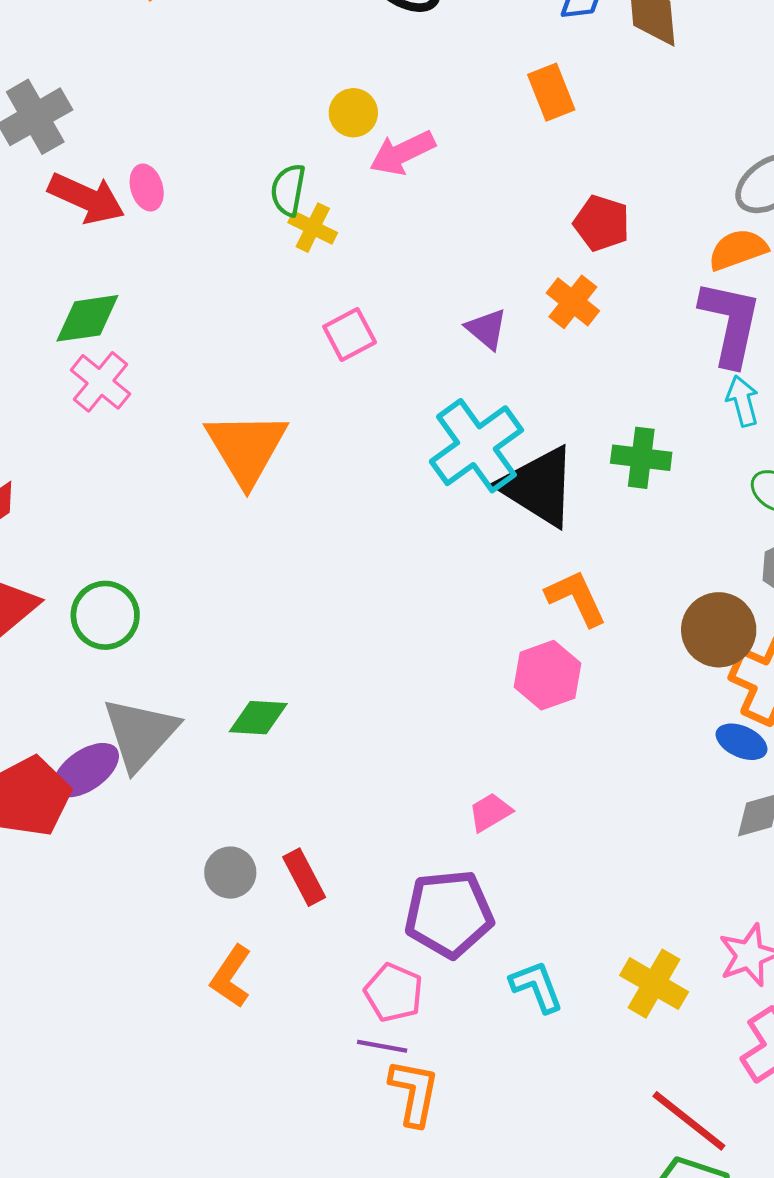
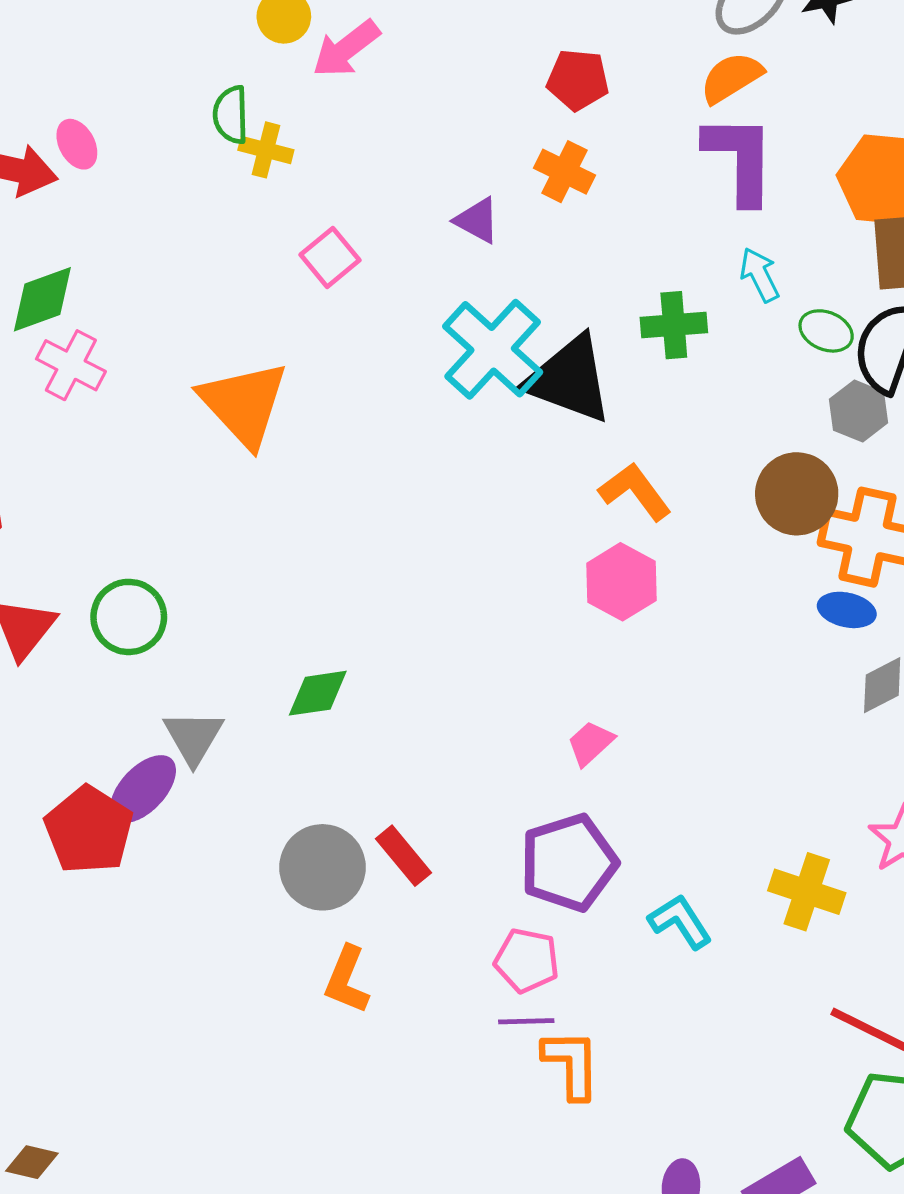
cyan arrow: (743, 401) -> (760, 275), moved
gray triangle: (140, 734) -> (193, 737), size x0.7
gray circle: (230, 873) -> (322, 867), size x1.5

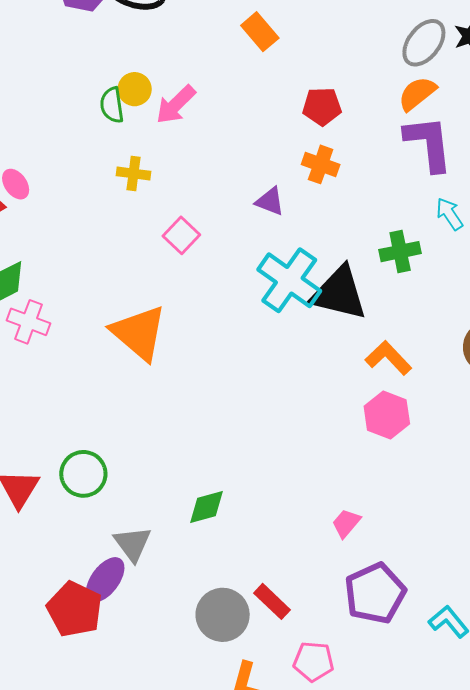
green semicircle: (231, 115) -> (112, 105), moved
pink trapezoid: (590, 743) -> (346, 523), moved
pink pentagon: (527, 960) -> (313, 661), moved

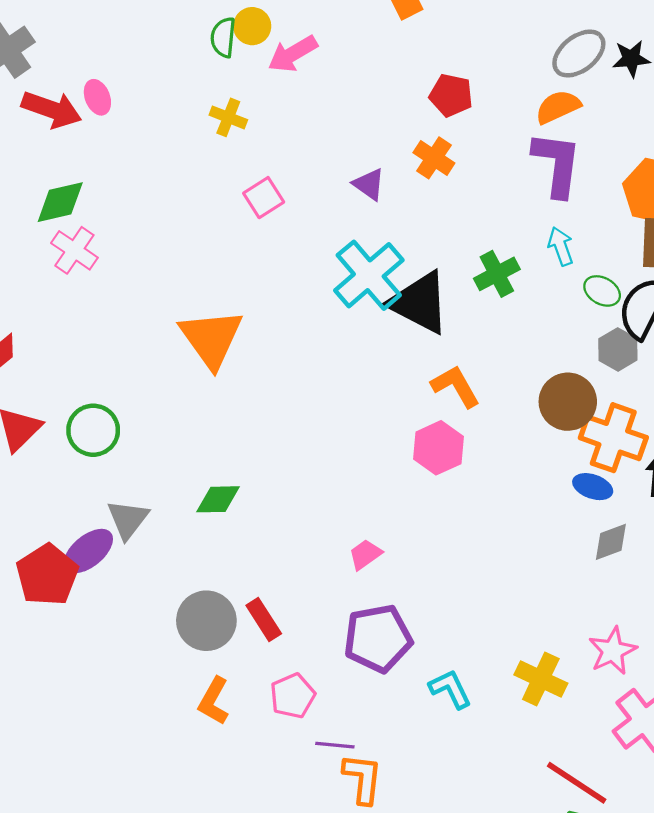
green cross: (400, 252) -> (497, 274), turned -30
orange triangle: (139, 333) -> (211, 338), moved
pink pentagon: (313, 661) -> (293, 696), turned 30

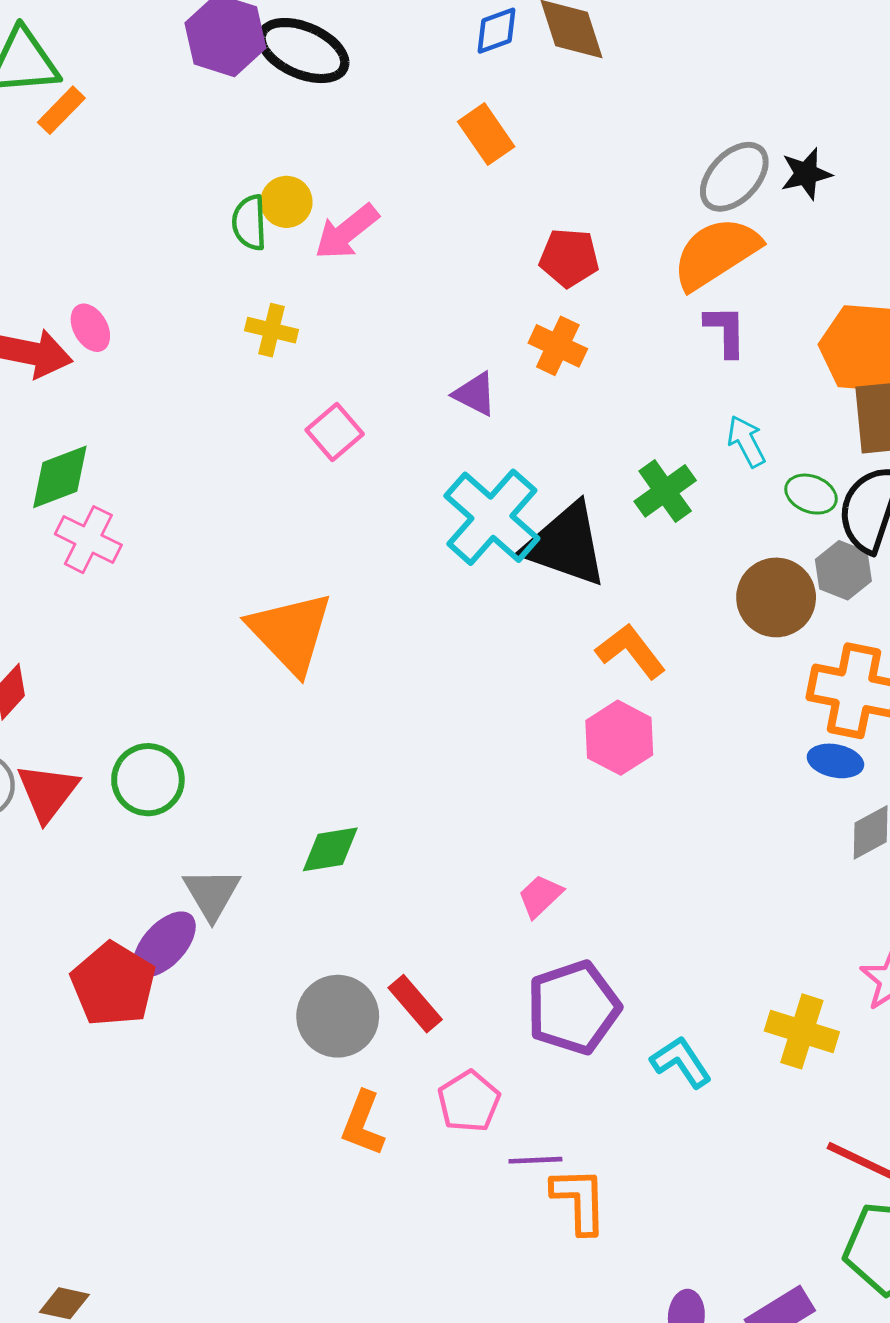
orange semicircle: (558, 107) -> (716, 253), size x1.5
purple L-shape: (557, 164) -> (726, 331), size x0.6
brown circle: (568, 402) -> (776, 597), moved

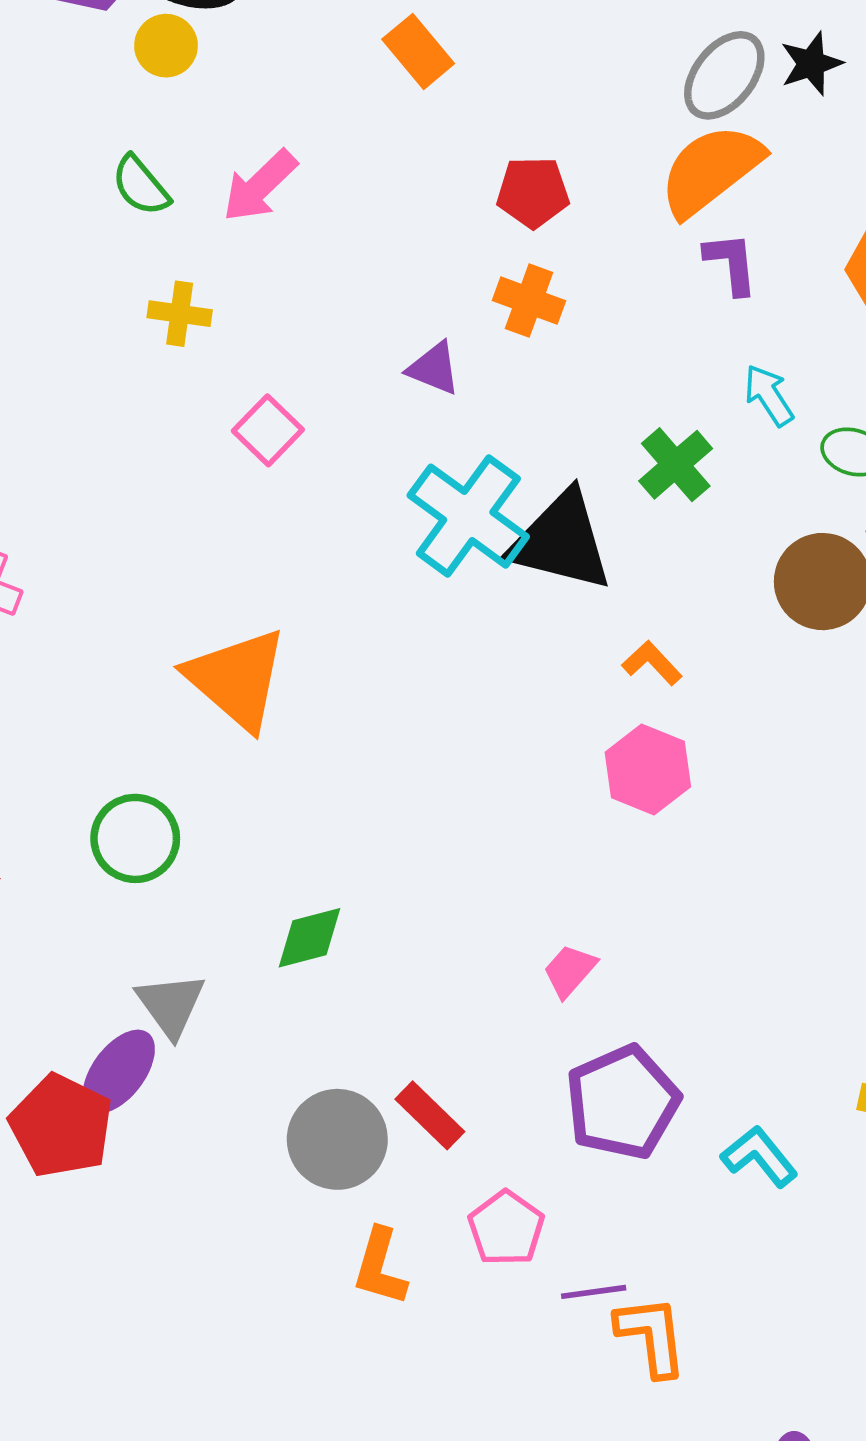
yellow circle: (286, 202) -> (166, 46), moved
green semicircle: (249, 223) -> (141, 186), turned -32
orange L-shape: (631, 651) -> (652, 663), size x0.7
green circle: (148, 780) -> (135, 838), moved

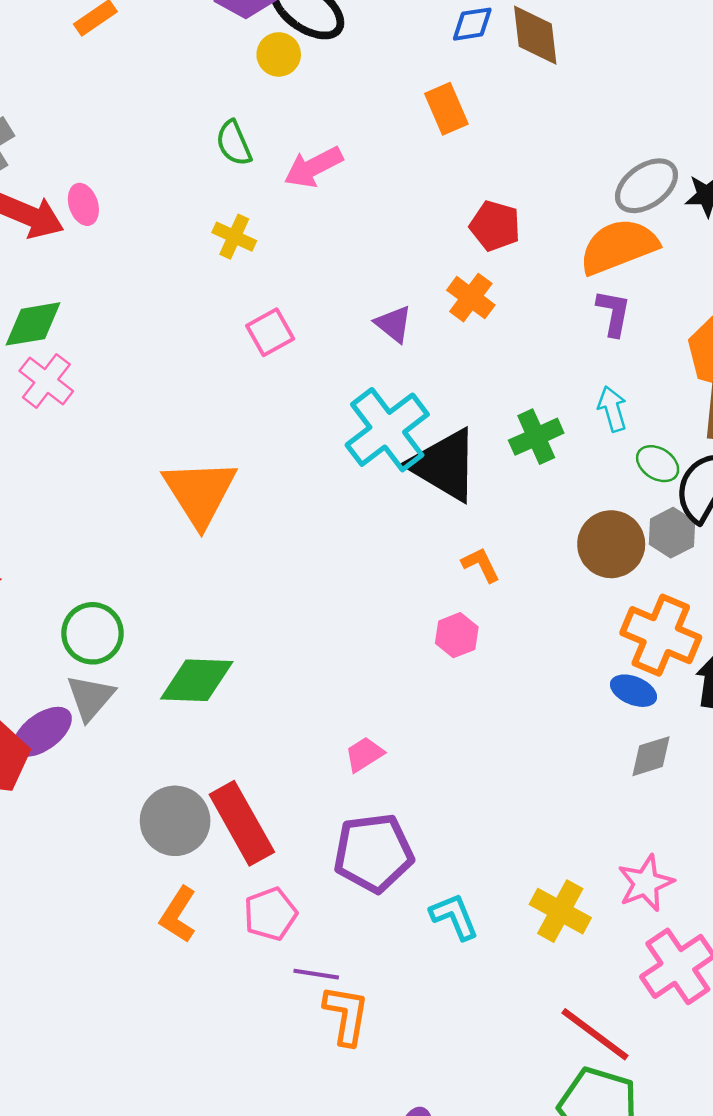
pink hexagon: (648, 769) -> (457, 635), size x0.7
green circle: (135, 838) -> (92, 633), moved
green diamond: (309, 938) -> (197, 680), size x1.4
red rectangle: (430, 1115) -> (242, 823), size x1.6

